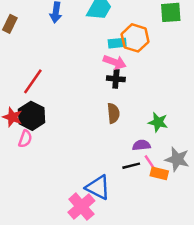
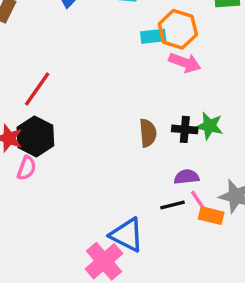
pink arrow: (115, 62) -> (185, 63), moved
black cross: (116, 79) -> (185, 129), moved
green star: (158, 122) -> (209, 126), moved

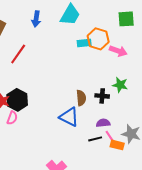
pink arrow: (185, 63) -> (118, 51), moved
red line: (37, 89) -> (18, 54), moved
green star: (209, 126) -> (120, 85), moved
blue triangle: (127, 235) -> (69, 117), moved

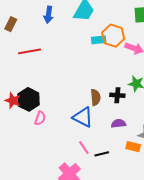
red line: (18, 54) -> (30, 51), turned 45
pink semicircle: (12, 118) -> (40, 118), moved
pink line: (110, 137) -> (84, 148), moved
black line: (95, 139) -> (102, 154), moved

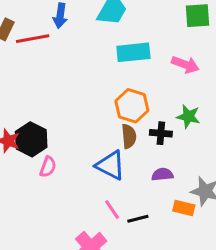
orange hexagon: (113, 36) -> (132, 106), moved
cyan rectangle: (99, 40) -> (133, 52), size x1.5
red line: (30, 51) -> (33, 39), moved

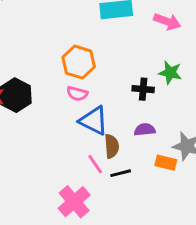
orange hexagon: (132, 106) -> (79, 62), moved
brown semicircle: (129, 136) -> (112, 146), moved
pink semicircle: (48, 167) -> (77, 94), moved, turned 85

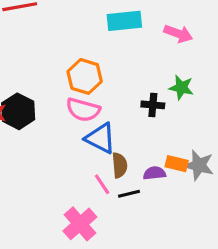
pink semicircle: (77, 94) -> (83, 110), size x1.5
purple semicircle: (145, 130) -> (154, 173), moved
orange rectangle: (166, 163) -> (177, 164), moved

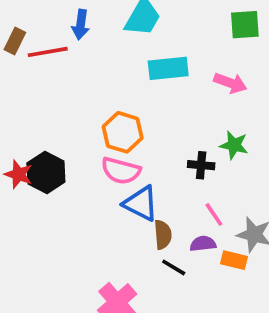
orange rectangle: (177, 164) -> (234, 260), moved
pink line: (102, 184) -> (214, 214), moved
black line: (129, 194) -> (174, 267), turned 45

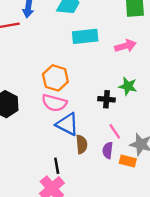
pink arrow: (230, 83) -> (125, 46), turned -36
purple semicircle: (203, 244) -> (108, 150), turned -77
black line: (174, 267) -> (57, 166), moved, turned 49

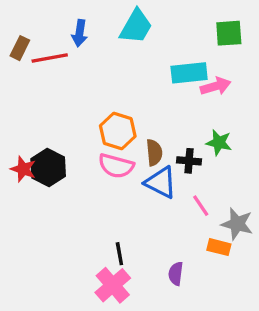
cyan rectangle: (85, 36) -> (189, 73), moved
blue triangle: (67, 124) -> (161, 182), moved
brown semicircle: (82, 144) -> (154, 153), moved
purple semicircle: (108, 150) -> (176, 274), moved

